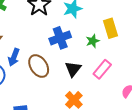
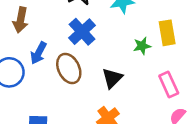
blue cross: (60, 38) -> (82, 32), moved, turned -30
pink rectangle: (102, 69) -> (169, 84), moved, turned -72

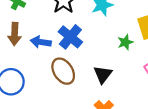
blue arrow: (38, 53) -> (41, 42), moved, turned 78

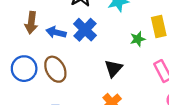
brown ellipse: (63, 71) -> (55, 69), moved

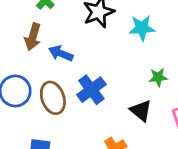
blue cross: (85, 30) -> (91, 90), moved
black triangle: (113, 68) -> (141, 111), moved, turned -42

